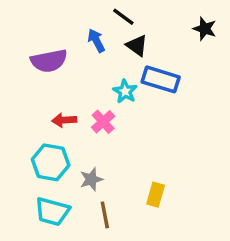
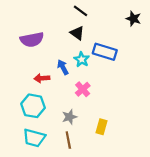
blue arrow: (96, 41) -> (63, 67), moved
black triangle: (137, 46) -> (77, 33), moved
pink cross: (103, 122) -> (83, 89), moved
gray star: (91, 179) -> (69, 117), moved

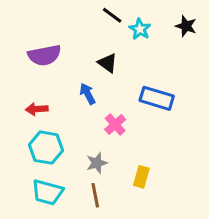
black triangle: (77, 33) -> (108, 63), moved
blue rectangle: (105, 52) -> (157, 98), moved
cyan star: (82, 59) -> (140, 29), moved
red arrow: (42, 78) -> (37, 109), moved

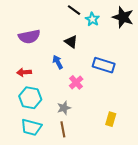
black star: (186, 26) -> (123, 17), size x1.5
yellow rectangle: (141, 177) -> (111, 119), moved

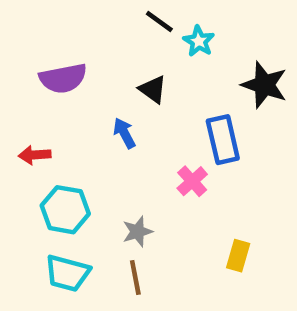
black star: (123, 17) -> (264, 85), moved
blue rectangle: (104, 65) -> (223, 140), turned 60
red arrow: (24, 72) -> (35, 155), moved
pink cross: (76, 82) -> (192, 181), moved

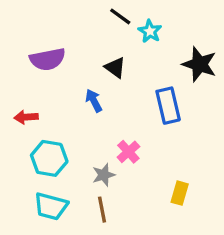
pink cross: (192, 181) -> (128, 152), moved

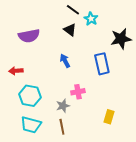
black star: (199, 64) -> (121, 39), turned -30
black triangle: (115, 68) -> (70, 30), moved
blue arrow: (94, 101) -> (65, 61), moved
pink cross: (128, 152) -> (78, 92), turned 32

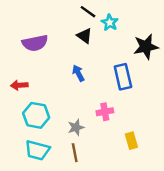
pink cross: (78, 92) -> (105, 112), moved
yellow rectangle: (109, 117) -> (131, 141), turned -32

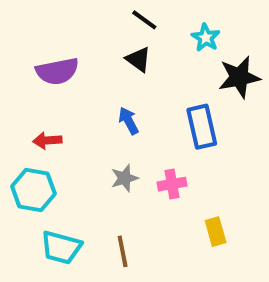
cyan star: (110, 23) -> (206, 38), moved
red arrow: (19, 85) -> (47, 141), moved
cyan hexagon: (36, 115) -> (33, 190), moved
gray star: (76, 127) -> (125, 178), moved

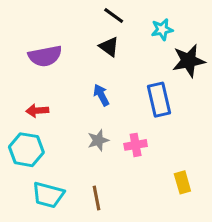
cyan star: (206, 38) -> (162, 29), turned 30
yellow rectangle: (216, 232) -> (182, 182), moved

